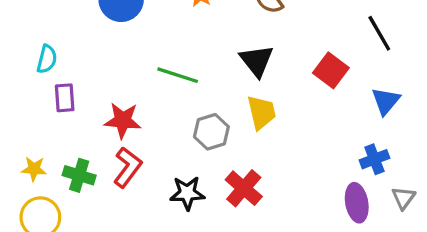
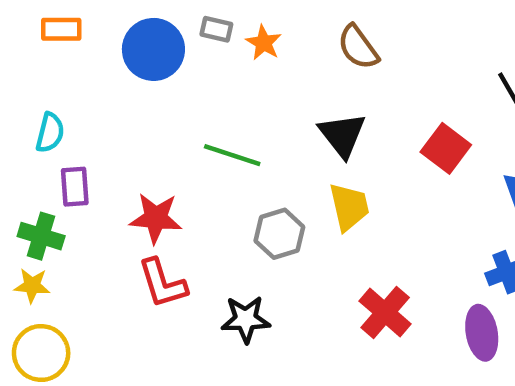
red L-shape: (128, 167) -> (162, 283), turned 126
green cross: (79, 175) -> (41, 236), moved
red cross: (244, 188) -> (385, 313), moved

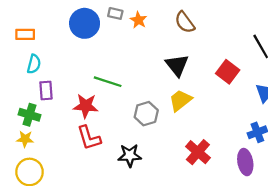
orange rectangle: (61, 29) -> (25, 34), moved
green line: (232, 155) -> (108, 82), moved
yellow trapezoid: (349, 207) -> (180, 100), turned -115

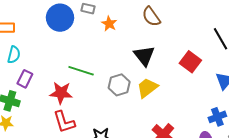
orange star: (138, 20) -> (109, 24), moved
purple rectangle: (46, 90) -> (25, 79), turned 30
gray hexagon: (146, 114) -> (119, 85), moved

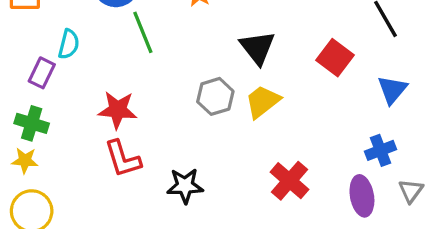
cyan semicircle: (14, 55) -> (69, 44), moved
green line: (81, 71) -> (143, 32), moved, turned 50
purple rectangle: (25, 79) -> (42, 73), moved

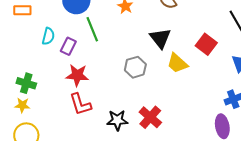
purple rectangle: (42, 73) -> (68, 46), moved
yellow trapezoid: (263, 101) -> (177, 63), moved, turned -100
red cross: (289, 181) -> (150, 117), moved

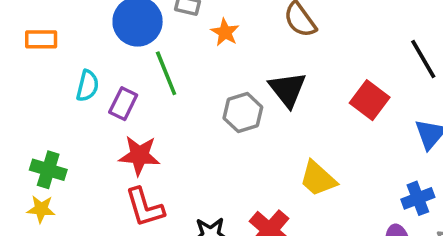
yellow trapezoid: (177, 63) -> (318, 179), moved
gray hexagon: (135, 67) -> (243, 113), moved

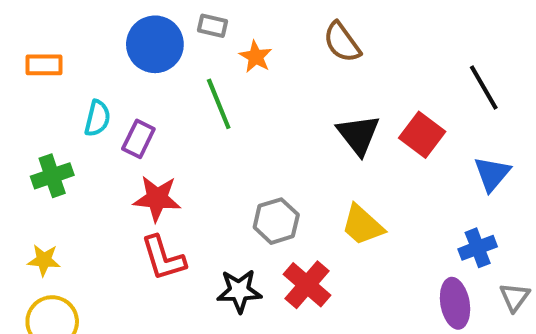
green line: (166, 73) -> (219, 104), moved
black triangle: (288, 89) -> (358, 135), moved
gray hexagon: (243, 113) -> (276, 221), moved
green cross: (48, 170) -> (52, 176), moved, turned -36

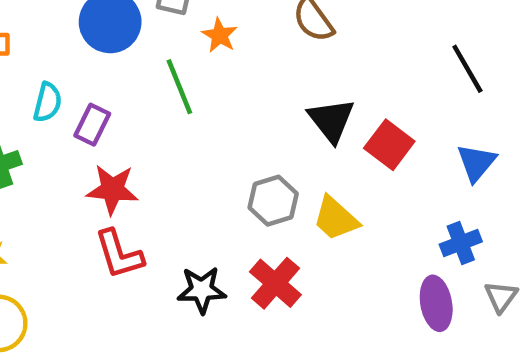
red square: (422, 135) -> (389, 145), moved
gray hexagon: (276, 221) -> (273, 201), moved

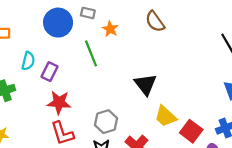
black triangle: (331, 120) -> (145, 84), moved
red square: (389, 145) -> (191, 131), moved
gray hexagon: (273, 201) -> (106, 122), moved

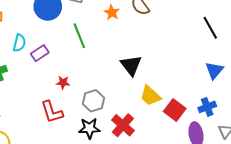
orange star: (110, 29) -> (112, 13), moved
purple rectangle: (50, 72) -> (40, 53), turned 30
red star: (59, 102) -> (63, 83), moved, size x0.6

